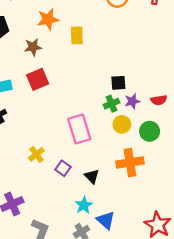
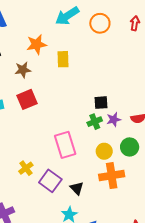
yellow circle: (122, 124) -> (104, 151), moved
purple square: (63, 168) -> (50, 181), size x1.5

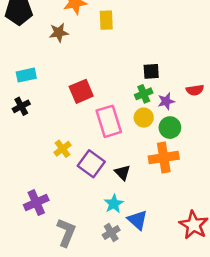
red square: (27, 99) -> (81, 91), moved
purple star: (114, 119) -> (166, 101), moved
green circle: (130, 147) -> (170, 128), moved
yellow circle: (104, 151) -> (144, 118), moved

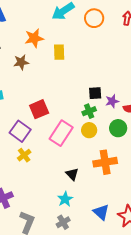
purple star: (166, 101) -> (112, 101), moved
pink rectangle: (109, 121) -> (61, 133), turned 50
green circle: (170, 128) -> (118, 128), moved
purple square: (91, 164) -> (20, 131), moved
blue triangle: (137, 220) -> (101, 212), moved

